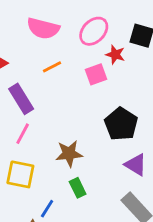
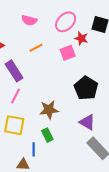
pink semicircle: (43, 28) -> (29, 20), size x0.7
purple triangle: (136, 165) -> (87, 122), moved
green rectangle: (78, 188) -> (47, 135), moved
blue line: (47, 209) -> (34, 149), turned -32

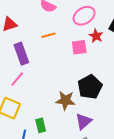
brown star: (49, 110) -> (65, 100), moved
purple triangle: (87, 122) -> (84, 121), turned 36

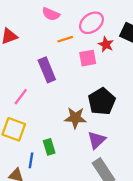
orange line: (49, 35) -> (65, 39), moved
purple rectangle: (21, 54) -> (47, 70), moved

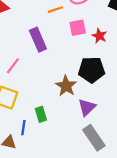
red star: (106, 44) -> (99, 36), moved
black pentagon: (102, 101) -> (92, 70), turned 30
brown star: (75, 118) -> (66, 86), turned 30

